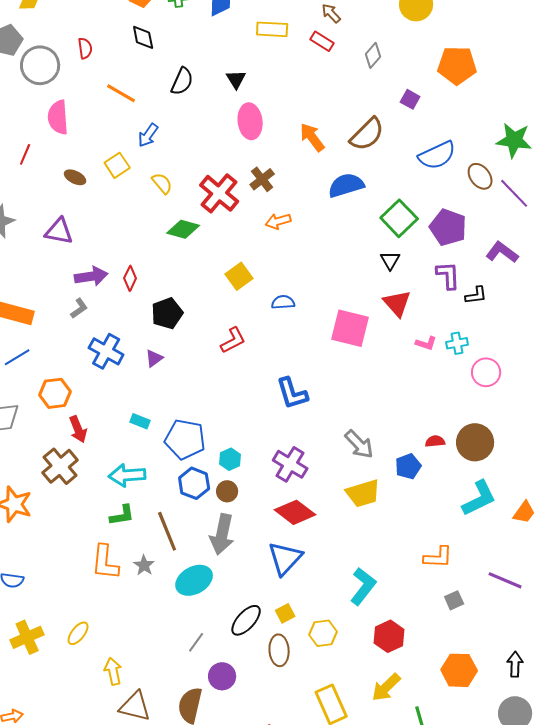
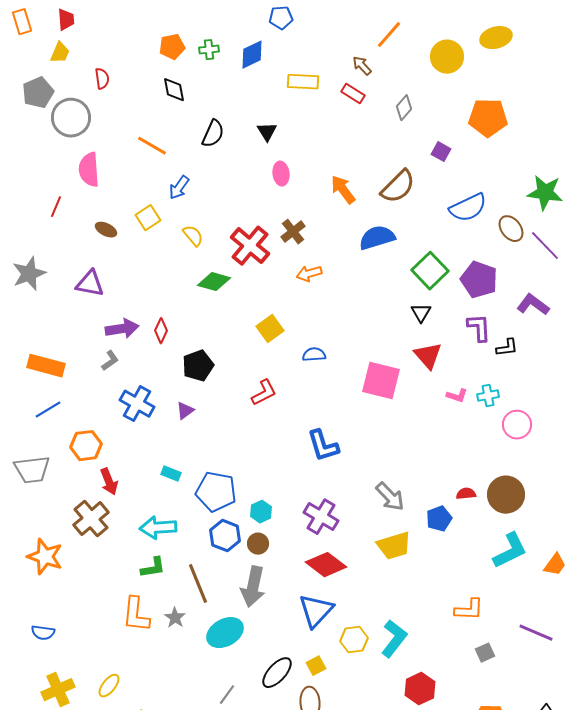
red semicircle: (85, 48) -> (102, 79), moved
pink ellipse: (250, 121) -> (281, 174), size x0.7
yellow hexagon: (323, 633) -> (354, 640), moved

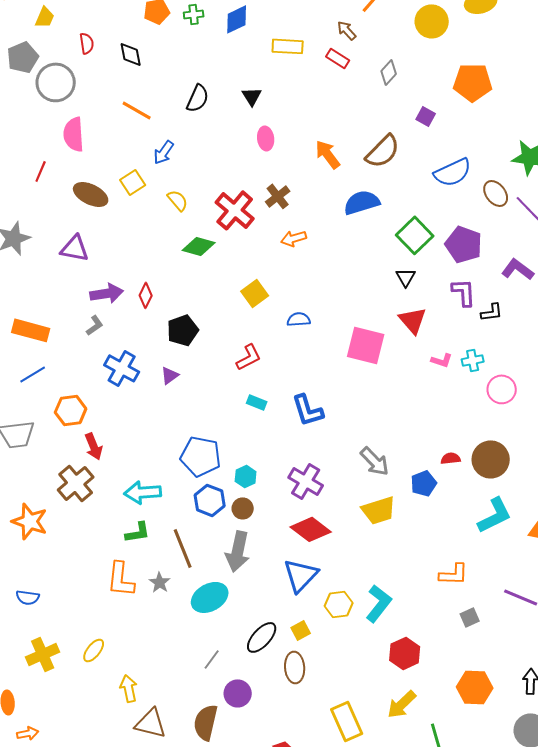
black diamond: (174, 90) -> (131, 54), moved
brown ellipse: (106, 230) -> (91, 194), size x1.6
cyan rectangle: (171, 474) -> (257, 402), moved

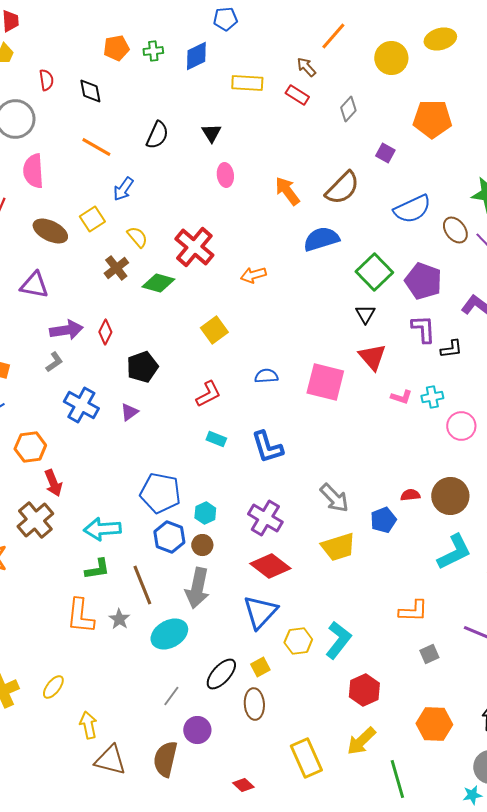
brown cross: (278, 196) -> (116, 268), moved
blue semicircle: (299, 319) -> (266, 376), moved

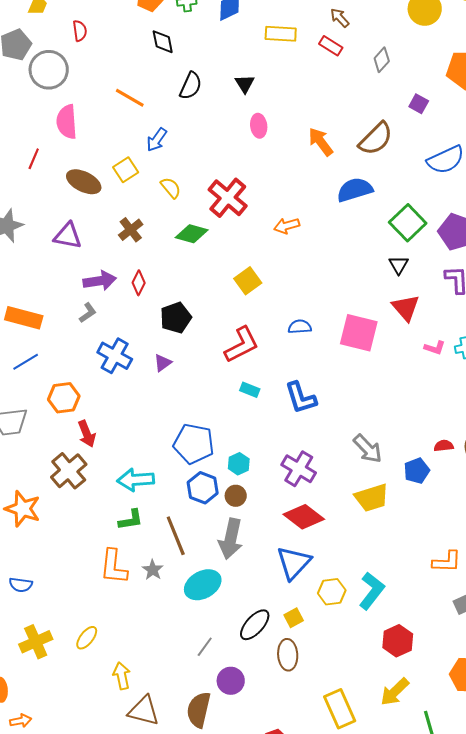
black diamond: (90, 91) -> (163, 42), moved
brown cross: (116, 268) -> (131, 230), moved
red L-shape: (208, 394) -> (242, 345), size x1.4

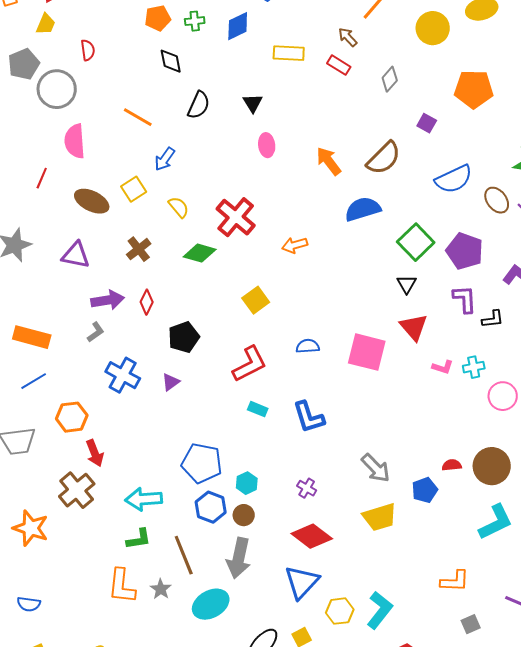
purple cross: (299, 469) -> (307, 488), size x0.6

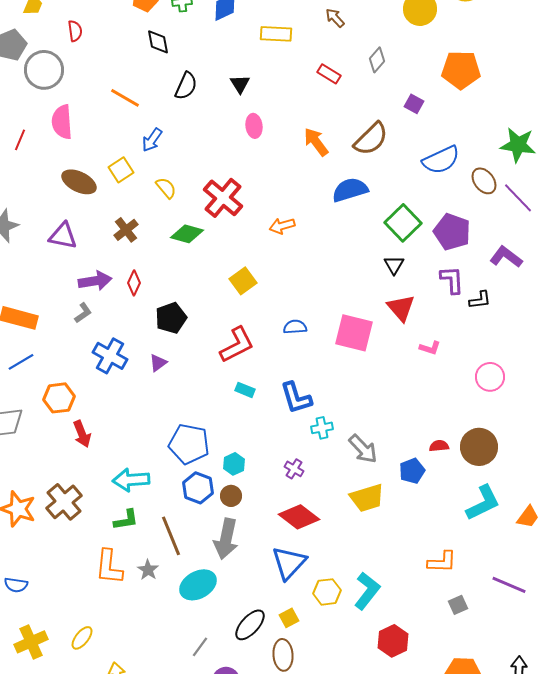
red rectangle: (339, 65) -> (329, 74), moved
red line: (42, 178) -> (20, 140), moved
cyan cross: (474, 367) -> (322, 428), moved
brown cross: (77, 490) -> (64, 502), moved

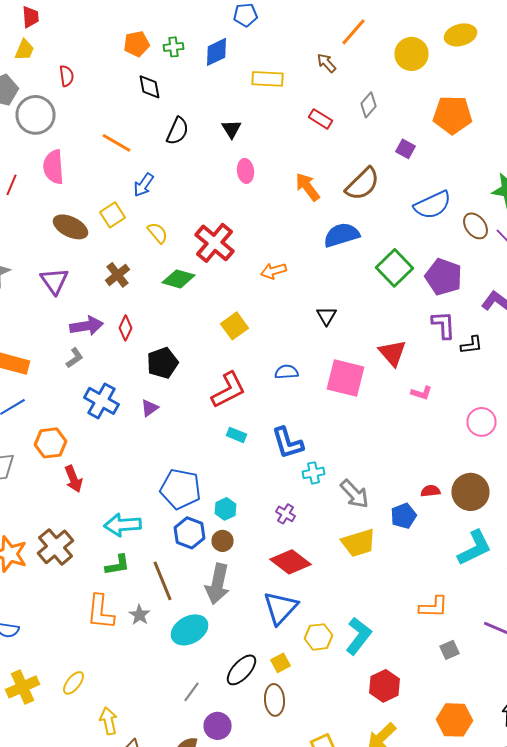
purple triangle: (63, 236) -> (54, 281), turned 44
black triangle: (394, 265) -> (326, 316), moved

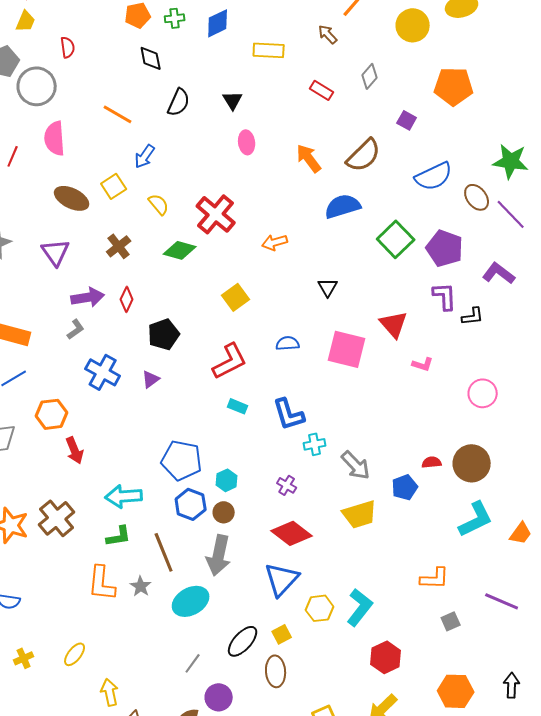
yellow cross: (22, 687) -> (24, 658), size x0.6

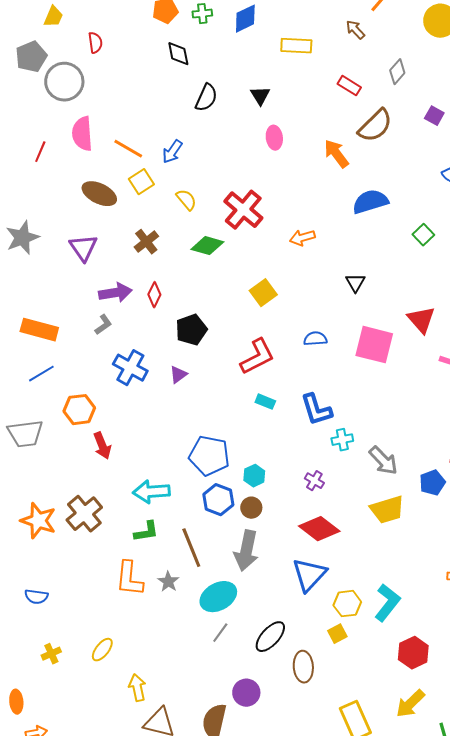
orange line: (118, 114) -> (128, 149), moved
brown semicircle: (364, 155) -> (375, 126), moved
green square: (396, 239) -> (423, 235), size x0.6
yellow square: (282, 634) -> (337, 634), moved
gray line: (193, 663) -> (220, 633), moved

